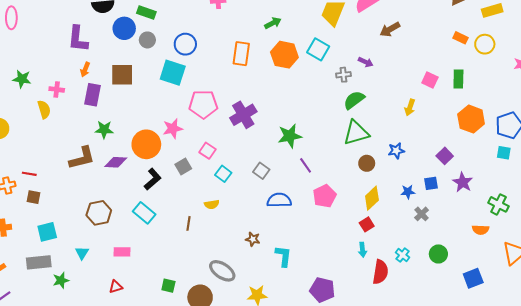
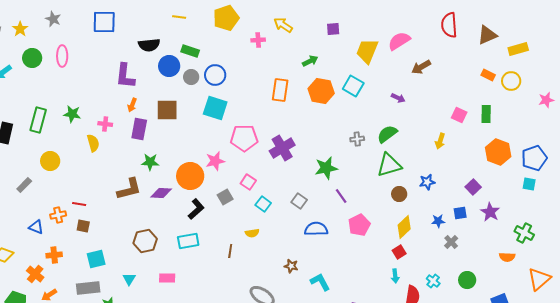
blue circle: (185, 44) -> (215, 75), moved
gray cross: (343, 75) -> (357, 139), moved
cyan rectangle: (144, 213) -> (188, 241), turned -50
cyan L-shape: (283, 256) -> (320, 282), turned -35

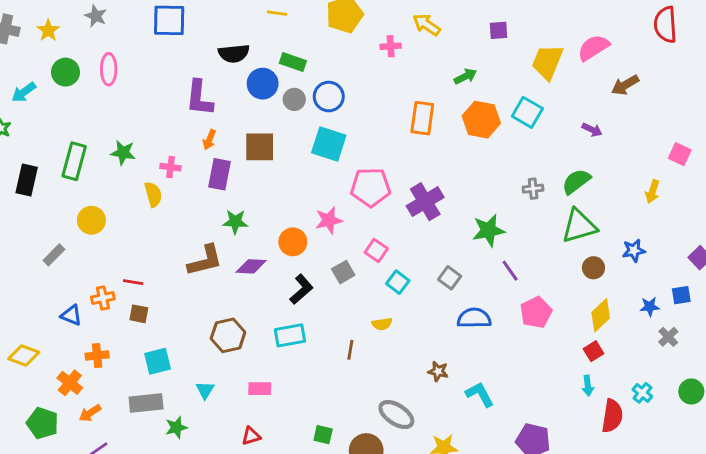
orange circle: (190, 176) -> (293, 242), size x0.7

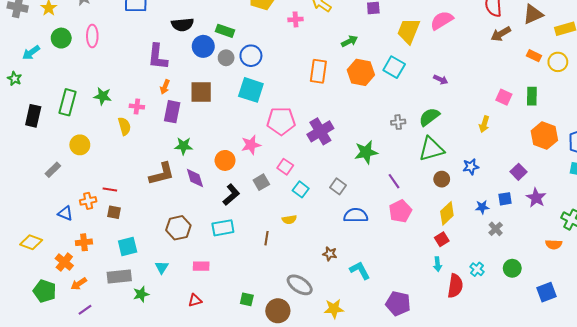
brown arrow: (625, 85) -> (501, 34), moved
purple diamond: (251, 266) -> (195, 178), turned 70
purple line: (510, 271) -> (394, 181), moved

